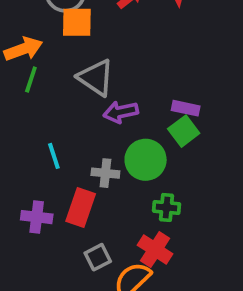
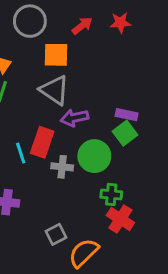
orange square: (77, 22) -> (56, 55), moved
red rectangle: (81, 207) -> (42, 142), moved
red cross: (155, 250) -> (120, 219), moved

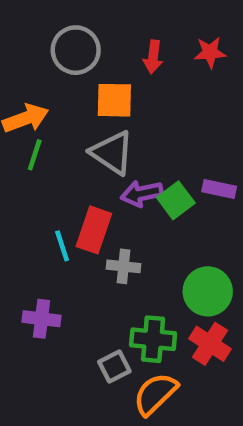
red arrow: (82, 26) -> (153, 57), turned 135
green square: (125, 133) -> (176, 200), moved
green circle: (94, 156) -> (208, 291), moved
green cross: (111, 194) -> (153, 339), moved, size x1.4

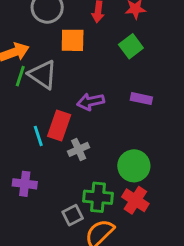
gray triangle: (112, 153) -> (43, 75), moved
green square: (176, 200) -> (131, 46), moved
gray cross: (123, 266) -> (79, 149), turned -30

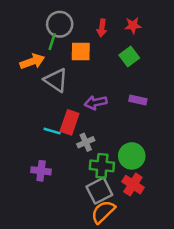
green line: (20, 76) -> (52, 42), moved
cyan line: (38, 136) -> (52, 131), turned -56
green cross: (98, 197) -> (102, 166), moved
gray square: (73, 215) -> (99, 191), moved, size x1.5

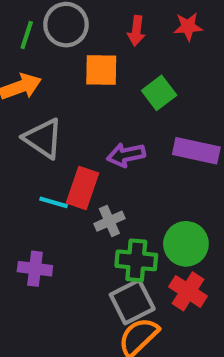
green line: (52, 42) -> (27, 35), moved
green square: (129, 57) -> (159, 93), moved
gray triangle: (56, 80) -> (43, 138), moved
purple rectangle: (138, 100) -> (196, 151), size x1.5

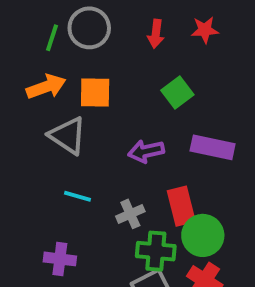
orange square: (101, 70) -> (95, 93), moved
red rectangle: (83, 188) -> (181, 206), moved, turned -33

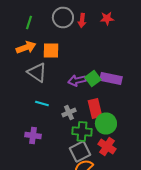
gray circle: (89, 28) -> (63, 18), moved
green square: (177, 93) -> (93, 78), moved

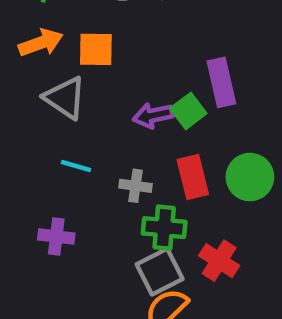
purple rectangle: (111, 78) -> (221, 82), moved, turned 65
gray cross: (69, 112) -> (135, 186), turned 32
green circle: (106, 124) -> (250, 177), moved

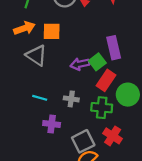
cyan line: (76, 166) -> (40, 98), moved
red rectangle: (193, 177) -> (106, 80), moved, turned 48
green cross: (164, 228) -> (102, 108), moved
purple cross: (56, 236) -> (52, 124), moved

